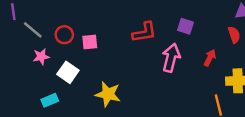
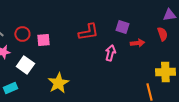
pink arrow: (171, 58) -> (110, 53), size x0.7
red arrow: (210, 58) -> (137, 43), moved, turned 56
yellow star: (108, 94) -> (58, 83), turned 30

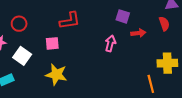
red L-shape: (88, 32) -> (70, 21), moved
pink square: (43, 40) -> (52, 43), moved
yellow star: (58, 83) -> (56, 75), turned -30

